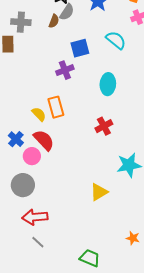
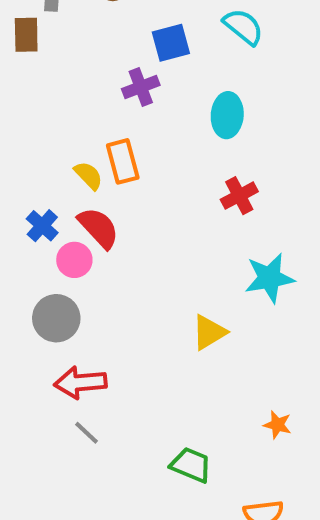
red cross: (104, 126) -> (239, 196), moved

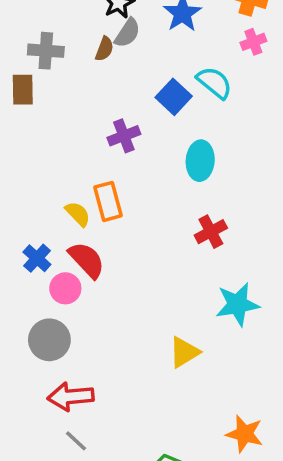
blue square: (171, 43) -> (174, 97), moved, turned -32
orange star: (277, 425) -> (245, 434), size x1.5

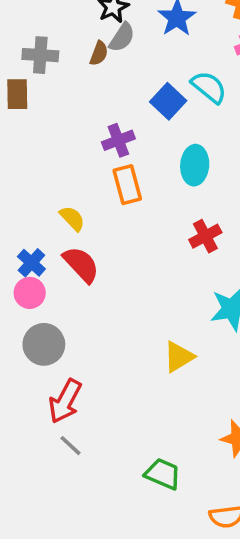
orange rectangle: (108, 201) -> (127, 185), moved
pink circle: (65, 288) -> (30, 293), moved
red arrow: (71, 397) -> (65, 401), turned -57

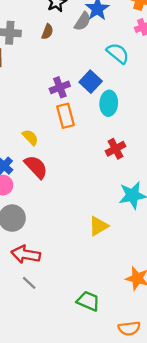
gray semicircle: (122, 37) -> (83, 21), moved
blue square: (168, 101) -> (91, 82), moved
red arrow: (65, 401) -> (26, 254), turned 72

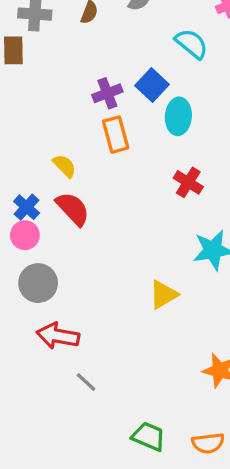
red cross: (116, 149) -> (188, 182), turned -30
gray line: (29, 283) -> (86, 382), moved
green trapezoid: (88, 301) -> (149, 437), moved

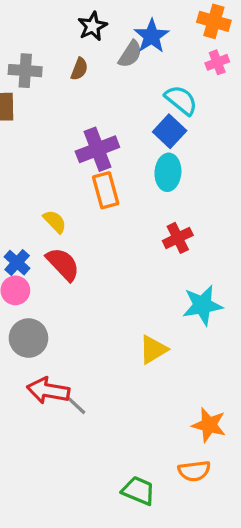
blue square: (152, 85) -> (170, 131), moved
purple cross: (107, 93) -> (97, 149), size x1.4
red cross: (188, 182) -> (178, 238), turned 32
gray line: (86, 382) -> (76, 405), moved
orange semicircle: (208, 443) -> (194, 471), moved

